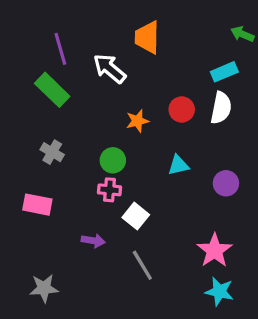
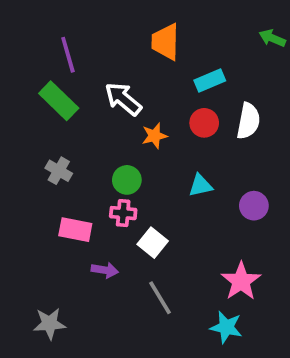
white arrow: (110, 69) -> (123, 99), moved
cyan rectangle: (224, 72) -> (210, 80), moved
pink rectangle: (37, 205) -> (75, 230), moved
cyan star: (219, 291) -> (226, 327), moved

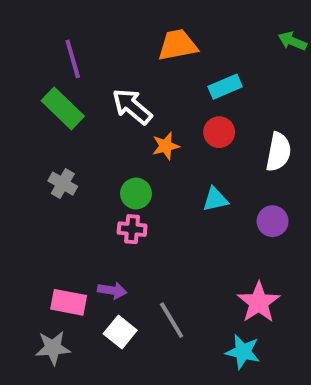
orange trapezoid: (166, 42) -> (178, 45), turned 78
white semicircle: (248, 121) -> (278, 152), moved
pink rectangle: (75, 230) -> (69, 302), moved
white square: (153, 243) -> (120, 332), moved

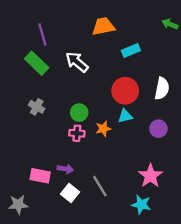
red circle: (219, 132) -> (125, 91), moved, size x1.5
orange star: (166, 146) -> (103, 129), moved
gray star: (53, 348) -> (18, 205), moved

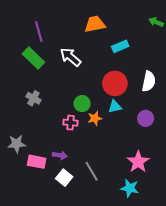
green circle: (79, 113) -> (82, 104), moved
gray star: (18, 205) -> (17, 144), moved

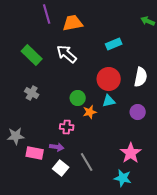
orange trapezoid: (95, 24) -> (73, 23), moved
purple line: (39, 32) -> (47, 14), moved
pink cross: (70, 123) -> (67, 127), moved

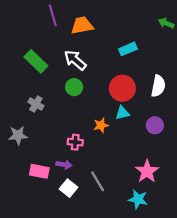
green circle: (78, 98) -> (74, 87), moved
gray star: (16, 136) -> (18, 135), moved

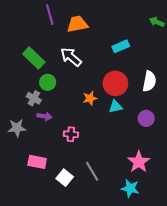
green circle: (74, 87) -> (48, 82), moved
orange star: (101, 125) -> (90, 98), moved
purple arrow: (64, 165) -> (44, 116), moved

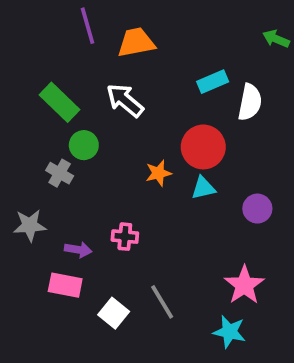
white semicircle: (149, 81) -> (250, 102), moved
purple arrow: (44, 116) -> (78, 250), moved

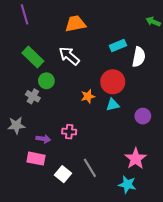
purple line: (88, 26) -> (25, 14), moved

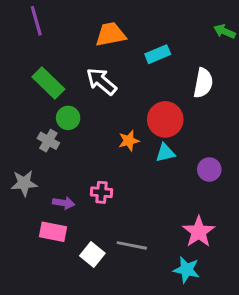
cyan rectangle: (118, 46) -> (158, 54), moved
gray line: (90, 168) -> (132, 245), turned -48

